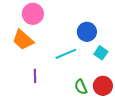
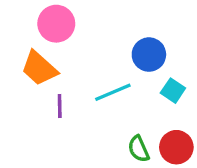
purple line: (35, 76) -> (60, 106), moved

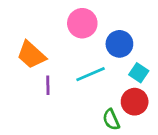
pink circle: (56, 24) -> (82, 23), moved
red circle: (176, 147) -> (135, 102), moved

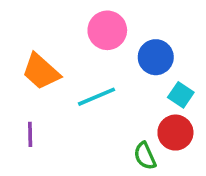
cyan line: (91, 74) -> (97, 97), moved
purple line: (48, 85) -> (30, 134), moved

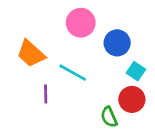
cyan line: (97, 97) -> (73, 73), turned 52
purple line: (30, 134) -> (46, 94), moved

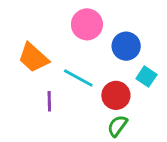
red circle: (132, 99) -> (116, 95), moved
green semicircle: (109, 117) -> (117, 126), turned 60

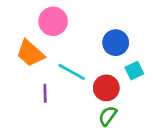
pink circle: (87, 24) -> (53, 21), moved
cyan square: (146, 77) -> (134, 71), turned 30

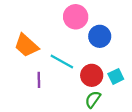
pink circle: (53, 21) -> (76, 17), moved
cyan square: (134, 71) -> (116, 76), moved

